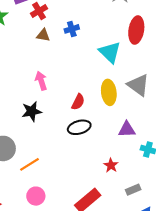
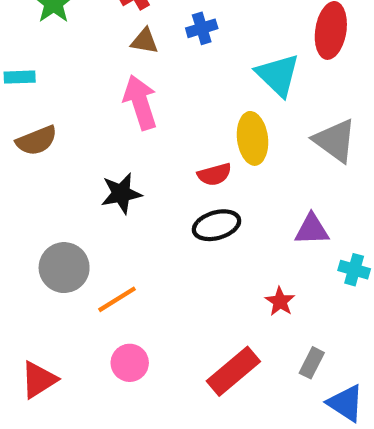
pink arrow: (41, 81) -> (140, 102), moved, size x1.4
yellow ellipse: (109, 92) -> (252, 138), moved
red semicircle: (78, 102) -> (214, 174), turned 49
gray rectangle: (133, 190) -> (312, 363), moved, turned -40

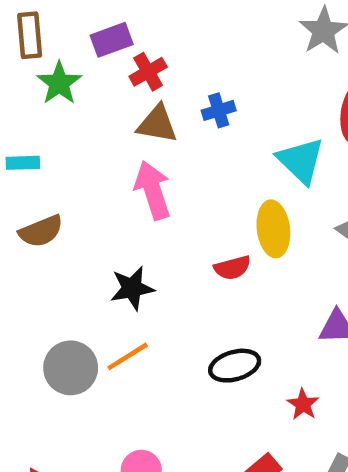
brown triangle: (145, 41) -> (157, 124), size x1.4
black ellipse: (217, 225) -> (235, 366), moved
orange line: (117, 299) -> (128, 356), moved

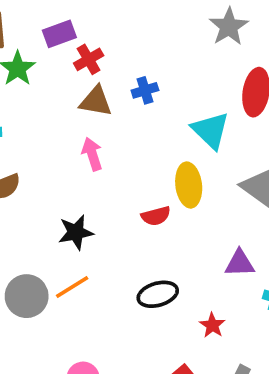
pink arrow: (153, 190) -> (92, 154), size x0.7

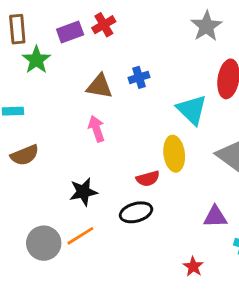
red cross: (89, 59) -> (104, 25), moved
black ellipse: (158, 294) -> (136, 212), moved

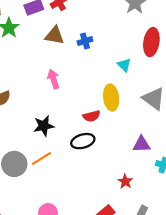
brown triangle: (99, 86) -> (55, 36), moved
cyan triangle: (192, 110) -> (124, 65), size x0.6

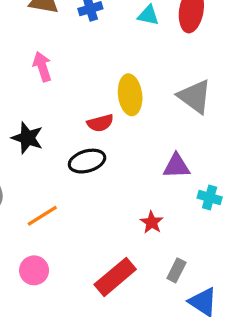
cyan triangle: (124, 65) -> (148, 15), moved, turned -32
black star: (44, 126) -> (27, 138), turned 30
orange line: (41, 159) -> (42, 216), moved

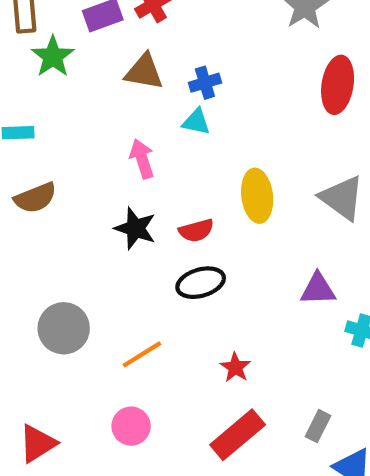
cyan triangle: (148, 15) -> (196, 122), moved
red semicircle: (100, 123) -> (196, 230), moved
black star: (27, 138) -> (135, 228), moved
red star: (152, 222) -> (235, 367), moved

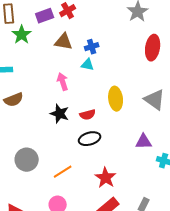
red star: (235, 367) -> (106, 178), size x1.5

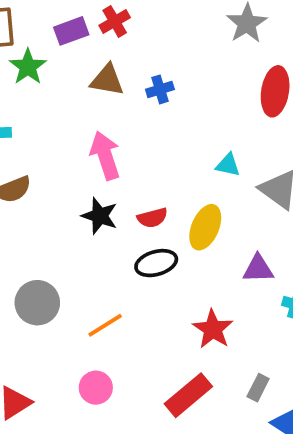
cyan triangle: (88, 65) -> (228, 165), moved
pink arrow: (63, 82) -> (105, 155), size x1.4
yellow ellipse: (116, 99) -> (205, 227), moved, turned 30
red star: (106, 178) -> (213, 329), moved

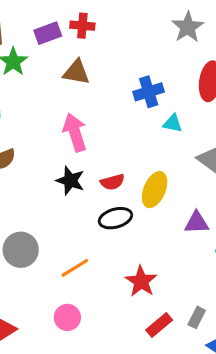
red cross: (115, 21) -> (82, 26), turned 35
blue cross: (160, 89) -> (149, 92), moved, size x1.4
cyan triangle: (228, 165) -> (173, 123), moved
red star: (213, 329) -> (141, 281), moved
red rectangle: (188, 395) -> (159, 325), moved, size x0.7

